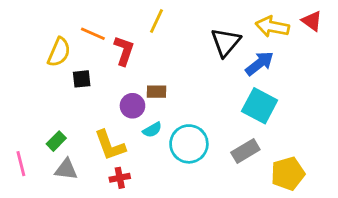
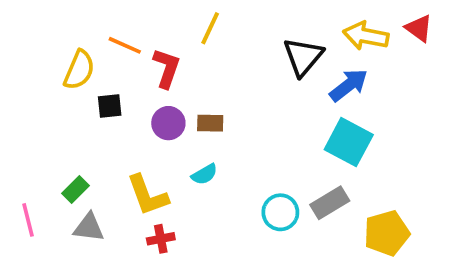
purple circle: (132, 106) -> (168, 123), moved
cyan circle: (189, 144) -> (280, 212), moved, size x0.7

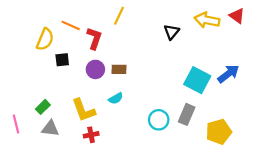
black triangle: (303, 57) -> (172, 32), size x0.7
blue arrow: (349, 85) -> (228, 74), moved
gray rectangle: (330, 203) -> (187, 114), turned -36

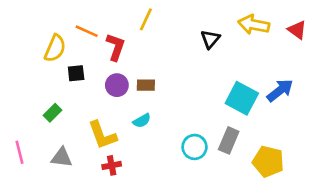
red triangle: (237, 16) -> (297, 30), moved
green rectangle: (43, 107) -> (52, 113), moved
yellow pentagon: (219, 132) -> (268, 161), turned 30

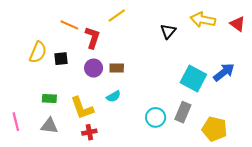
yellow line: (146, 19) -> (117, 15), turned 30
yellow semicircle: (55, 48) -> (38, 52), moved
green rectangle: (52, 113) -> (49, 99), moved, turned 48

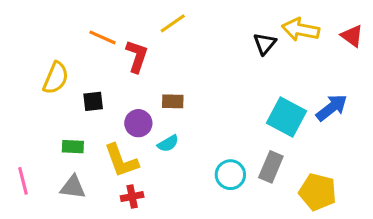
black triangle: (168, 31) -> (265, 44), moved
black square: (61, 59) -> (93, 101), moved
purple circle: (94, 68) -> (138, 123), moved

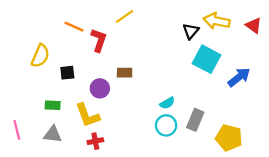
cyan square: (287, 117) -> (206, 59), moved
cyan semicircle: (168, 143) -> (167, 103), moved

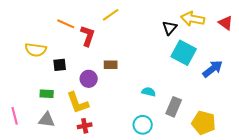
yellow semicircle: (40, 56) -> (36, 50), turned 75
cyan semicircle: (167, 103) -> (149, 92), turned -136
cyan circle: (166, 125) -> (143, 125), moved

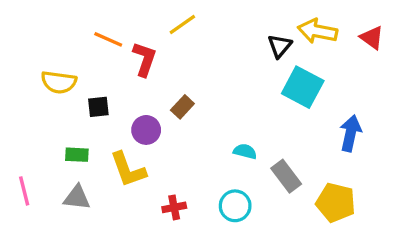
brown rectangle: (111, 65) -> (182, 107), turned -48
blue arrow: (213, 69) -> (351, 133), moved, turned -40
gray rectangle: (174, 107) -> (286, 176), turned -60
red cross: (85, 126) -> (174, 207), moved

